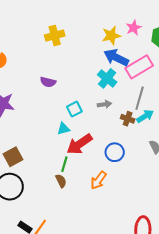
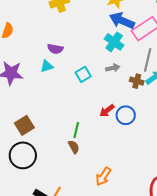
cyan triangle: (63, 129) -> (47, 66), moved
red arrow: (79, 144) -> (107, 111), moved, size x0.6
orange arrow: (98, 180) -> (103, 177), moved

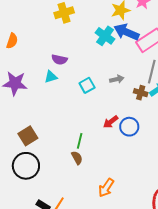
cyan cross: (114, 42) -> (105, 36), moved

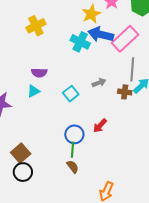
blue circle: (129, 127) -> (74, 134), moved
black circle: (26, 166) -> (23, 172), moved, size x0.7

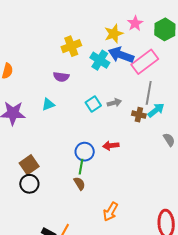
yellow cross: (36, 26) -> (71, 46), moved
purple semicircle: (39, 73) -> (61, 77), moved
cyan square: (71, 94) -> (93, 104), moved
red arrow: (100, 126) -> (111, 146), turned 35

